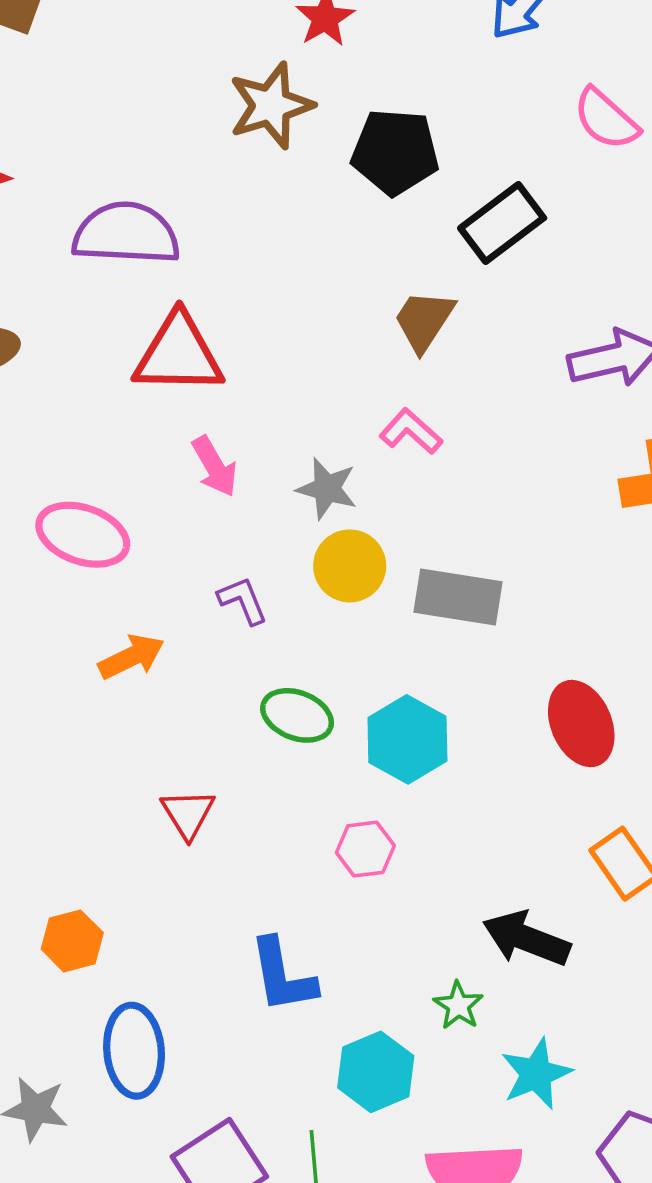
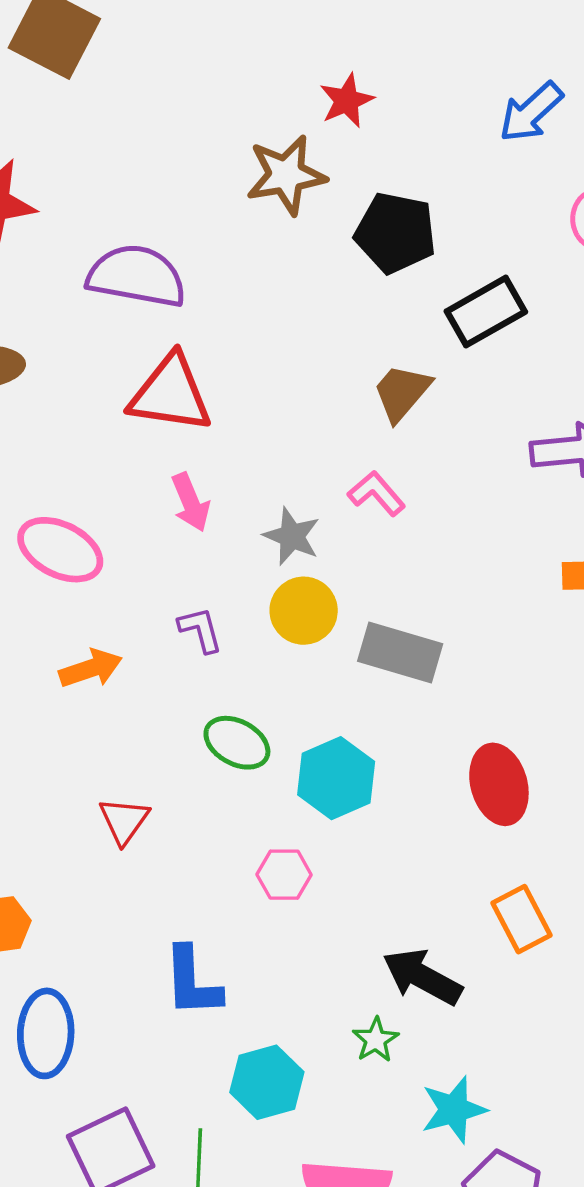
green star: (458, 1005) -> (376, 1040), moved
cyan star: (536, 1074) -> (454, 1110), moved

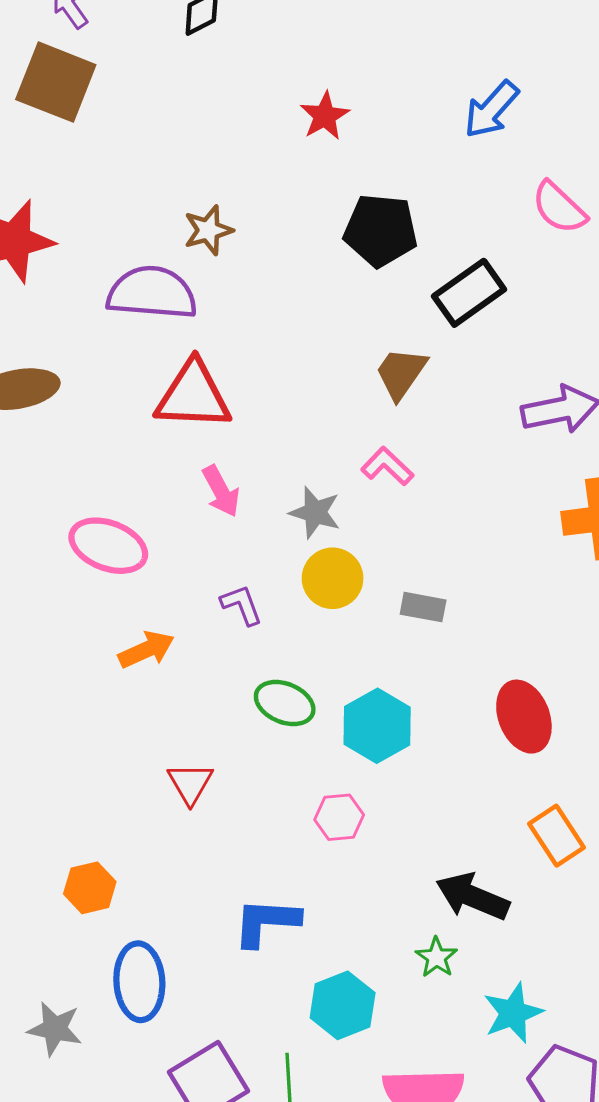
brown star: (286, 175) -> (208, 230), moved, size x0.7
gray rectangle: (400, 652) -> (423, 607), size x0.6
blue L-shape: (192, 982) -> (266, 922), turned 102

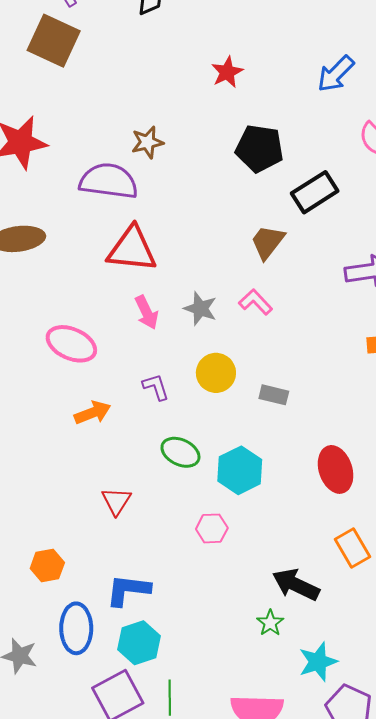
gray star: (315, 513) -> (200, 309), moved
blue L-shape: (266, 922) -> (128, 590), moved
cyan hexagon: (343, 1005) -> (139, 643), moved

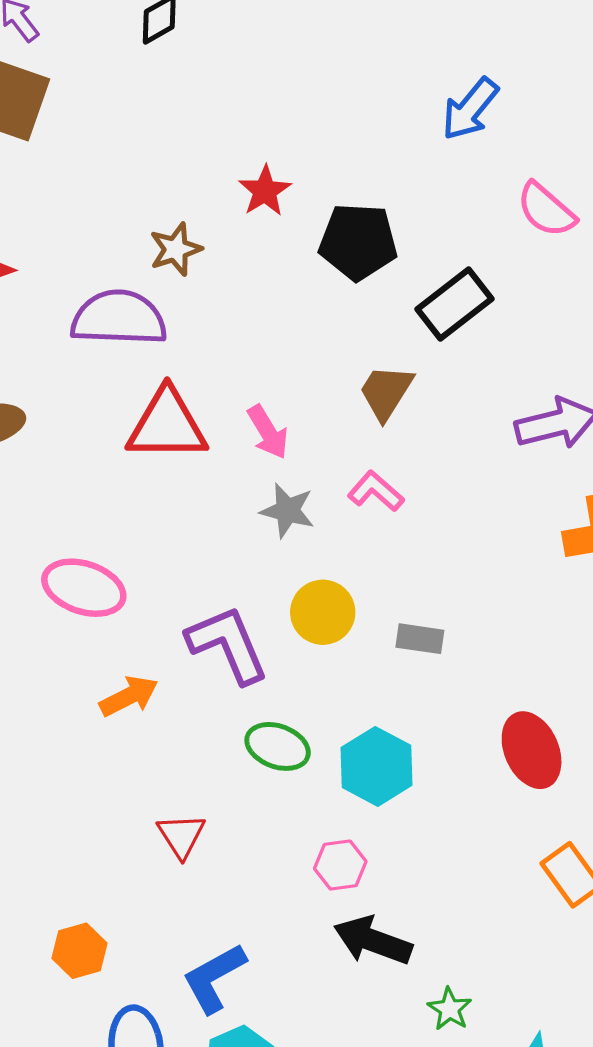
red star: (227, 72) -> (265, 191), moved
pink arrow: (147, 312) -> (268, 432), moved
purple L-shape: (156, 387) -> (228, 644), size x1.8
black arrow: (296, 585) -> (373, 941), moved
blue L-shape: (128, 590) -> (214, 978), turned -30

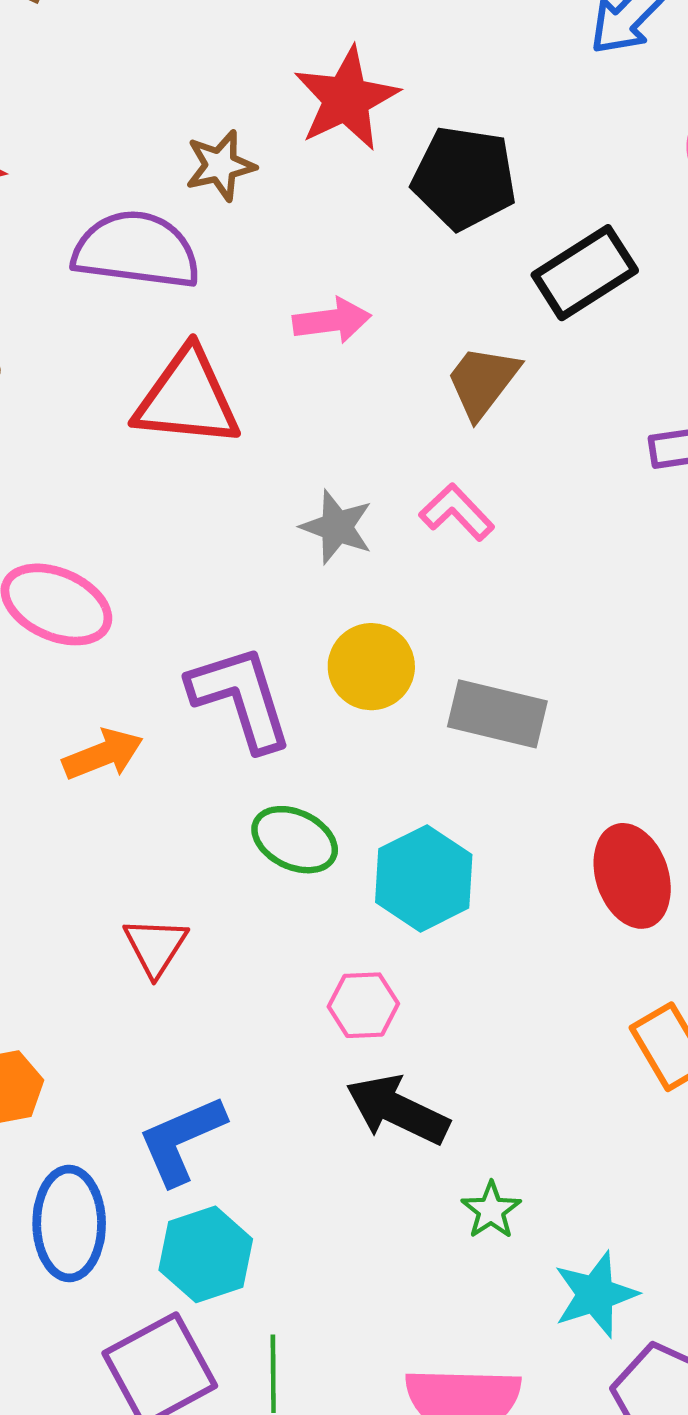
red star: (265, 191) -> (346, 99), size x1.5
pink arrow: (268, 432) -> (332, 321), moved, turned -72
gray rectangle: (420, 639) -> (497, 714), size x1.5

